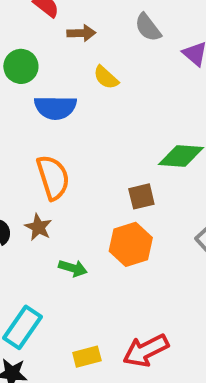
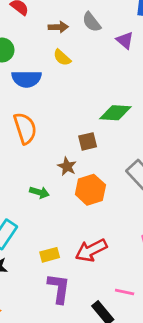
brown arrow: (81, 33) -> (58, 27), moved
brown star: (38, 227) -> (67, 166), moved
orange hexagon: (131, 244) -> (90, 190), moved

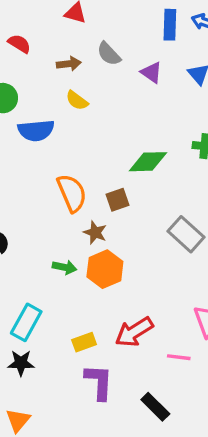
orange semicircle: (25, 128) -> (72, 193), moved
orange hexagon: (90, 190) -> (105, 269), moved
pink line: (125, 292) -> (179, 357), moved

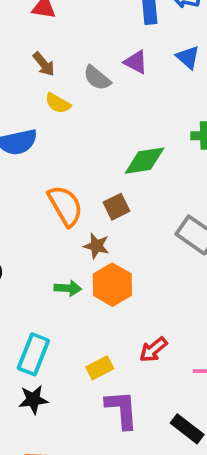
gray semicircle: (109, 54) -> (97, 78), moved
brown arrow: (69, 64) -> (44, 64), turned 65
red arrow: (134, 332) -> (153, 350), size x0.7

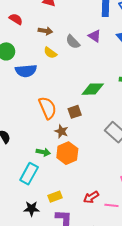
brown arrow: (44, 64) -> (45, 31), turned -48
red arrow: (153, 350) -> (91, 197), moved
cyan rectangle: (33, 354) -> (29, 174), moved
black star: (33, 400) -> (31, 209), moved

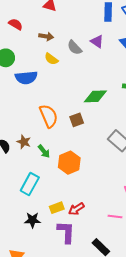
brown star: (61, 131) -> (24, 142), moved
green arrow: (43, 152) -> (44, 151), moved, turned 40
red arrow: (91, 197) -> (76, 209), moved

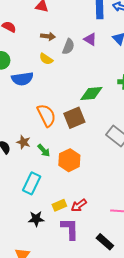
brown arrow: (46, 36) -> (48, 36), moved
gray semicircle: (75, 48) -> (68, 47), turned -112
brown square: (77, 120) -> (74, 118), size x1.5

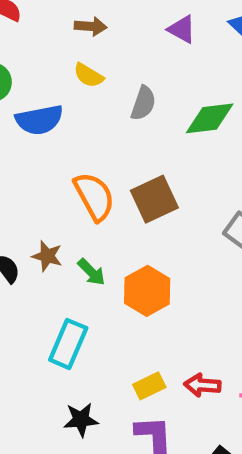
gray semicircle: (68, 47) -> (143, 103), moved
green diamond: (91, 94) -> (210, 118), moved
yellow rectangle: (59, 205) -> (149, 386), moved
red arrow: (79, 205) -> (202, 385), moved, turned 42

